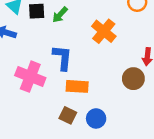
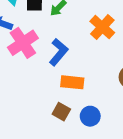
blue L-shape: (62, 58) -> (59, 52), turned 32
pink cross: (30, 77) -> (23, 43), moved, turned 32

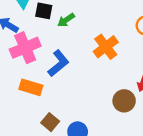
orange rectangle: (72, 82) -> (31, 87), moved

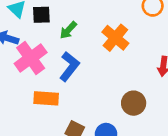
green arrow: (66, 20) -> (68, 30), moved
brown circle: (124, 101) -> (134, 103), moved

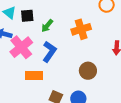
orange cross: (115, 38) -> (81, 29), turned 36
brown circle: (134, 103) -> (88, 71), moved

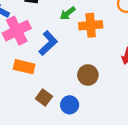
green arrow: (47, 26) -> (68, 13), moved

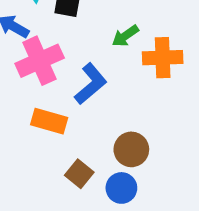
brown circle: (88, 75) -> (131, 149), moved

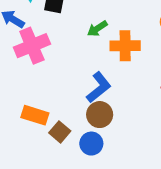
blue L-shape: (91, 84) -> (99, 87), moved
orange rectangle: (49, 121) -> (35, 115), moved

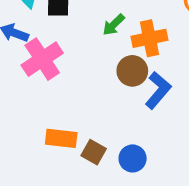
blue L-shape: (99, 87) -> (158, 90), moved
brown circle: (100, 115) -> (132, 71), moved

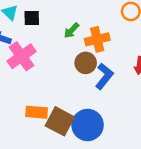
brown square: (94, 152) -> (60, 121), size x1.6
blue circle: (133, 158) -> (88, 125), size x1.6

